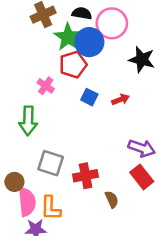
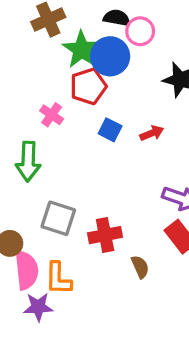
black semicircle: (82, 13) -> (117, 18), moved
pink circle: (112, 23) -> (140, 31), size x0.7

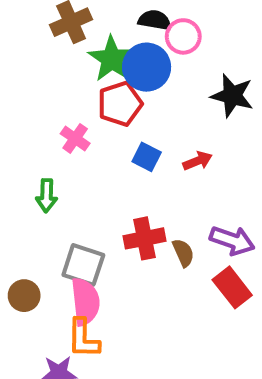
green arrow: (28, 162) -> (47, 196), size x0.7
red cross: (105, 235) -> (144, 238), moved
brown semicircle: (140, 267) -> (183, 253), moved
pink semicircle: (27, 270) -> (85, 302), moved

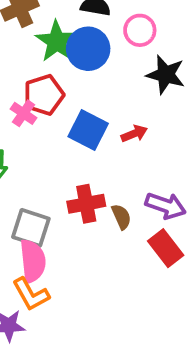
pink circle: (183, 36) -> (140, 30), moved
red pentagon: (120, 104) -> (44, 95), moved
blue square: (147, 157) -> (88, 130), size x1.5
orange L-shape: (83, 338) -> (31, 294), turned -30

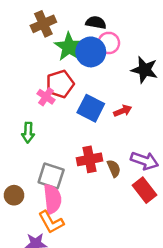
pink circle: (140, 30) -> (109, 43), moved

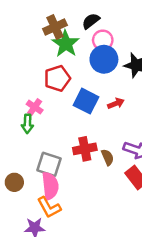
black semicircle: (96, 23) -> (91, 21), turned -48
brown cross: (43, 24) -> (55, 27), moved
blue circle: (91, 52) -> (104, 59), moved
pink cross: (46, 97) -> (35, 107), moved

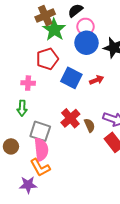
pink cross: (35, 107) -> (28, 83), turned -32
green arrow: (27, 124) -> (22, 108), moved
red cross: (85, 149) -> (70, 118), turned -30

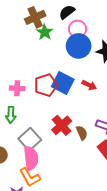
green star: (54, 30) -> (45, 32), size x0.7
red pentagon: (47, 59) -> (46, 85), moved
red arrow: (97, 80) -> (89, 85), turned 48
gray square: (40, 131) -> (30, 139), turned 30

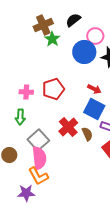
pink circle: (78, 29) -> (95, 36), moved
blue square: (63, 83) -> (94, 109), moved

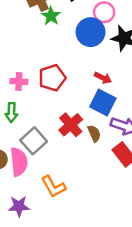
pink semicircle: (39, 158) -> (19, 162), moved
orange L-shape: (38, 176) -> (53, 187), moved

